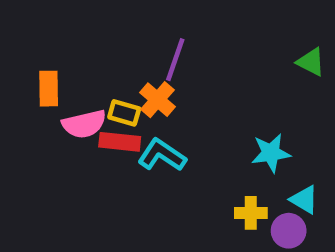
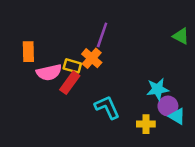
red rectangle: (120, 142) -> (70, 83), turned -60
cyan L-shape: (162, 155) -> (107, 107), moved, turned 32
purple circle: (289, 231) -> (168, 106), moved

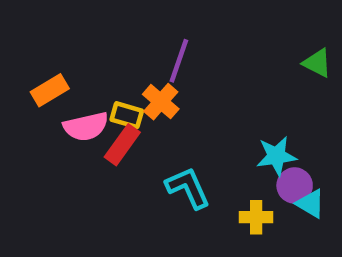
orange rectangle: (28, 52) -> (50, 90), turned 60

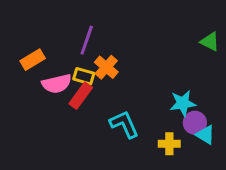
purple line: (179, 61) -> (87, 40), moved

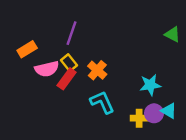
orange cross: (106, 67) -> (97, 70), moved
yellow rectangle: (84, 76) -> (69, 63), turned 35
purple circle: (195, 123) -> (154, 113), moved

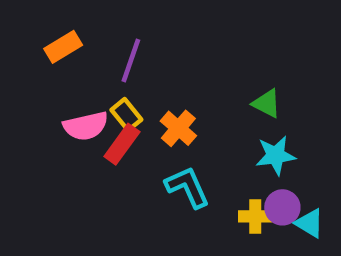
green triangle: (172, 34) -> (267, 103), moved
orange rectangle: (27, 49) -> (63, 47), moved
cyan triangle: (169, 111) -> (310, 223), moved

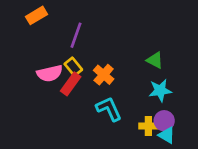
orange rectangle: (63, 47) -> (36, 15), moved
cyan triangle: (310, 223) -> (167, 135), moved

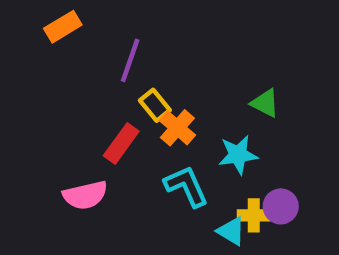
yellow rectangle: (73, 67) -> (155, 105), moved
pink semicircle: (50, 73) -> (85, 195), moved
cyan star: (160, 90) -> (238, 155), moved
cyan triangle: (167, 135) -> (231, 231), moved

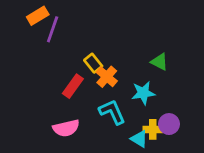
purple line: (130, 60) -> (53, 29), moved
pink semicircle: (85, 195) -> (66, 128), moved

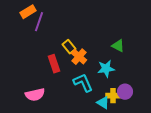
red rectangle: (73, 86) -> (54, 64), turned -54
pink semicircle: (66, 128) -> (35, 95), moved

